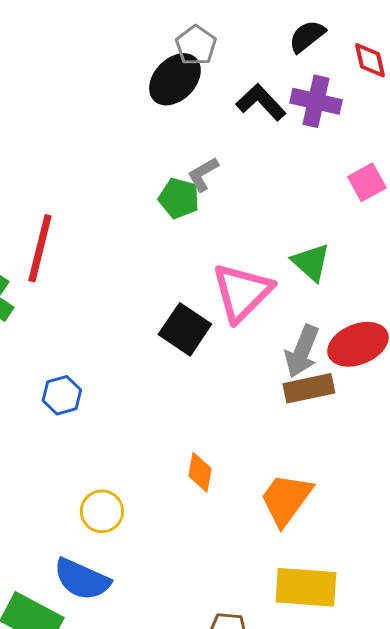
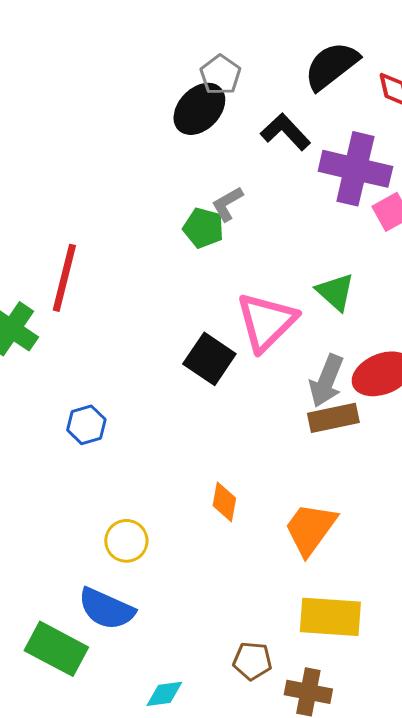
black semicircle: (307, 36) -> (331, 66), size x1.5
purple cross: (316, 101) -> (355, 169), moved, size x1.4

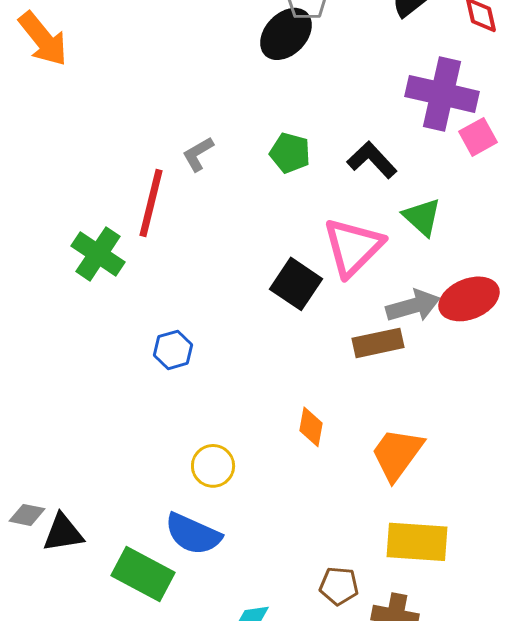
black L-shape: (285, 132) -> (372, 160), moved
gray L-shape: (227, 204) -> (198, 154), moved
gray arrow: (326, 381) -> (413, 306), turned -128
brown rectangle: (333, 418) -> (378, 343), moved

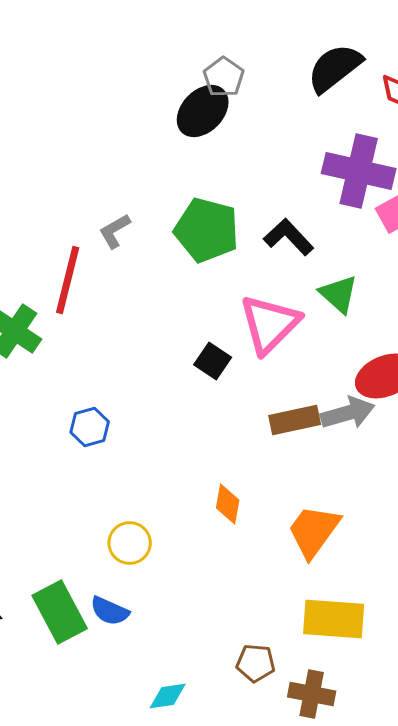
green pentagon: (290, 153) -> (207, 230), size x1.6
black square: (296, 284) -> (213, 361), size x0.7
gray arrow: (413, 306) -> (348, 413), moved
blue semicircle: (193, 534) -> (110, 611), size x0.7
green rectangle: (143, 574) -> (60, 612), moved, turned 34

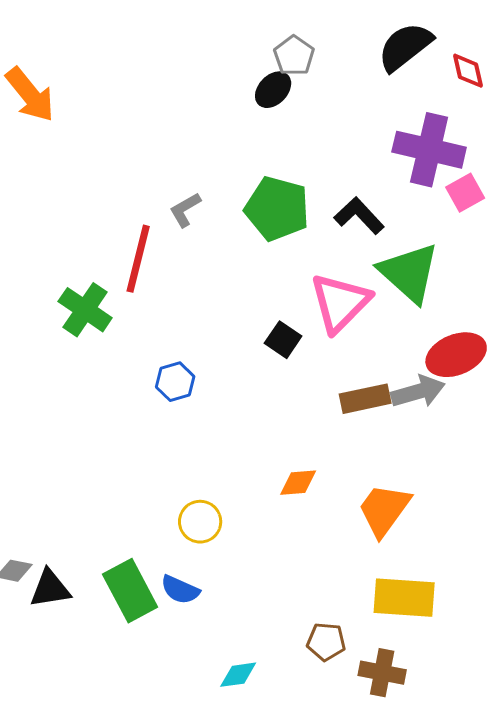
black ellipse: (203, 111) -> (273, 90), size x0.7
green triangle: (339, 294) -> (409, 273), size x1.6
blue hexagon: (90, 427) -> (175, 382), moved
orange diamond: (228, 504) -> (298, 483), turned 75

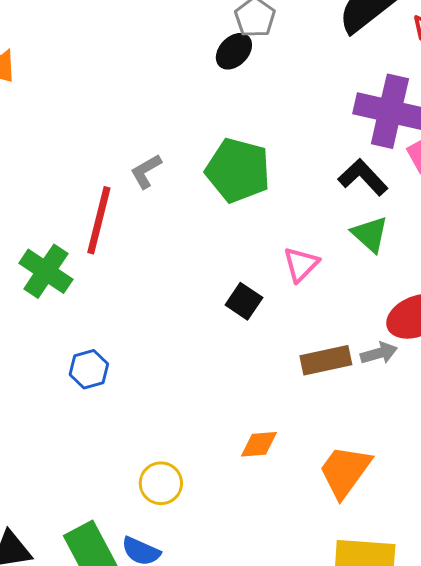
black L-shape: (359, 216) -> (363, 177), moved
green triangle: (409, 273) -> (370, 234), size x0.6
pink triangle: (340, 303) -> (301, 264), size x0.6
blue hexagon: (175, 382) -> (89, 369), moved
gray arrow: (418, 392) -> (379, 353), size x0.7

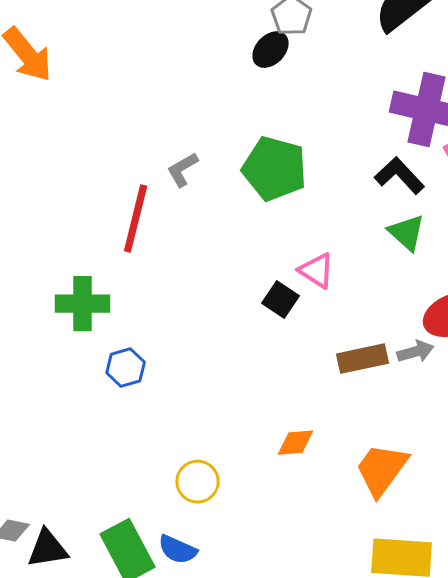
pink triangle: (301, 264) -> (317, 271), moved, turned -42
green cross: (46, 271) -> (83, 304), moved, turned -34

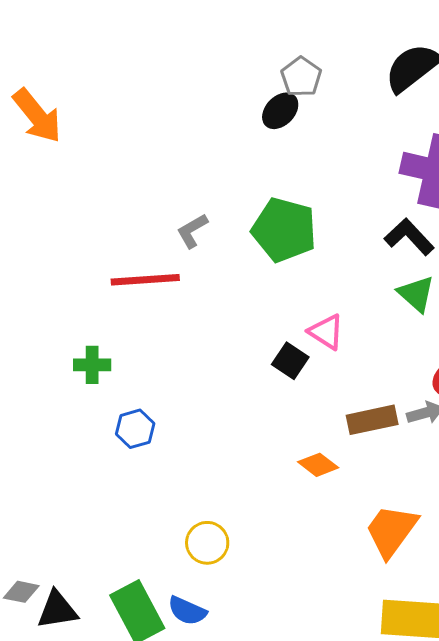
red line: (136, 219) -> (145, 280), turned 72
green cross: (83, 304) -> (92, 365), size x0.7
orange diamond: (296, 443) -> (318, 465), moved, turned 42

